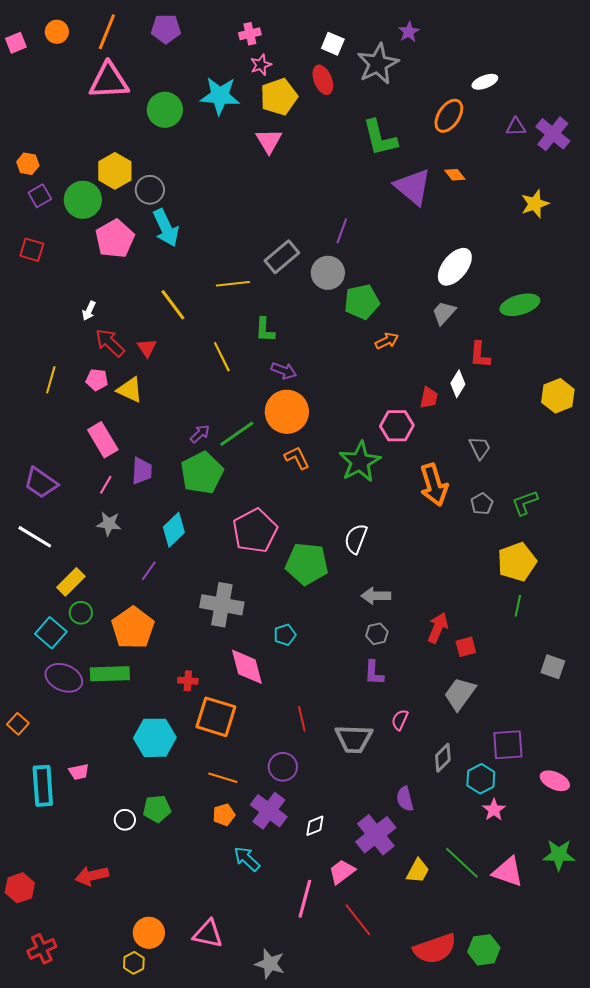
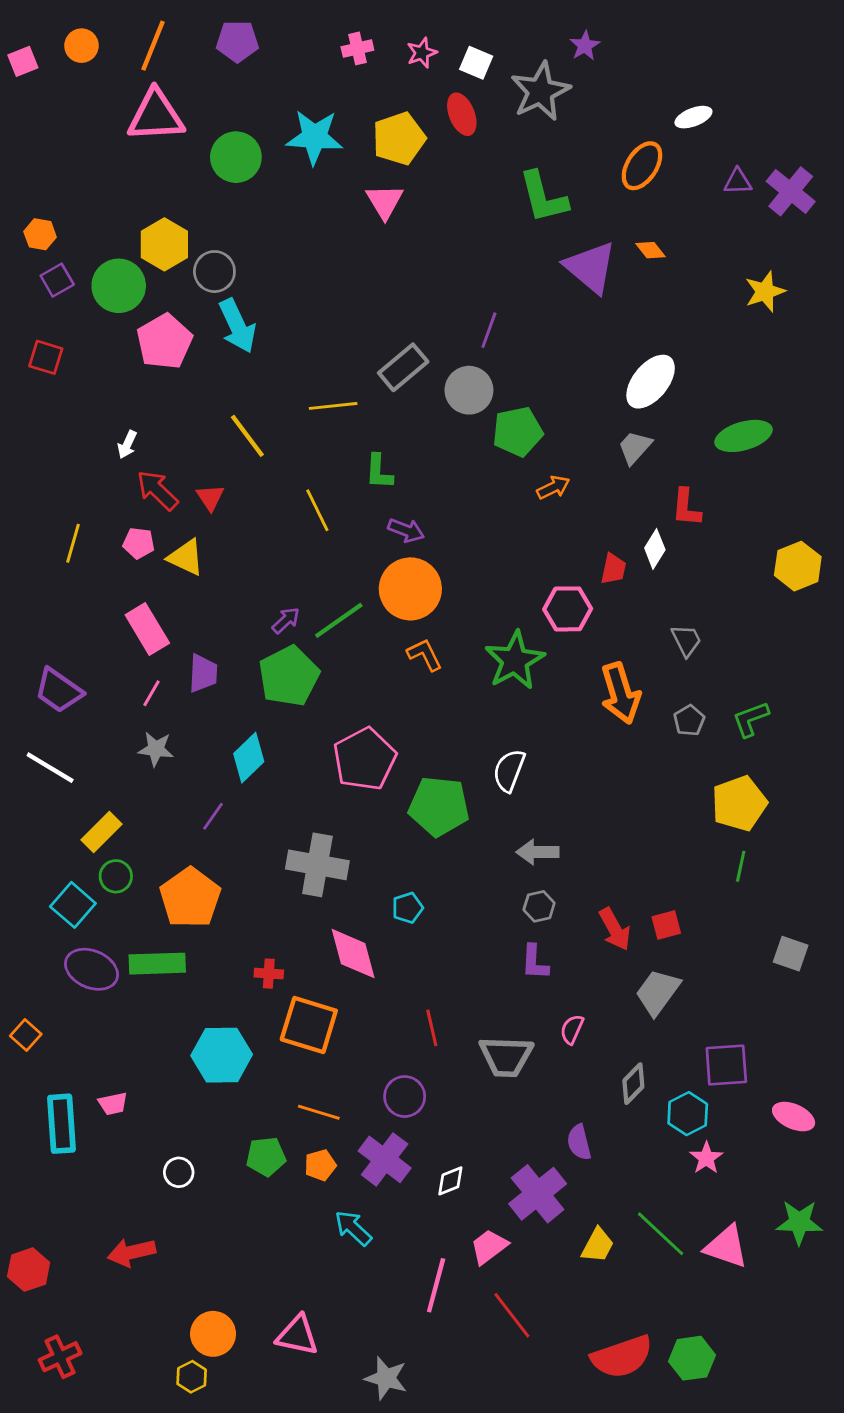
pink star: (261, 65) -> (422, 53), moved
red arrow: (438, 628) -> (615, 929), moved, turned 128
green pentagon: (157, 809) -> (266, 1157), moved

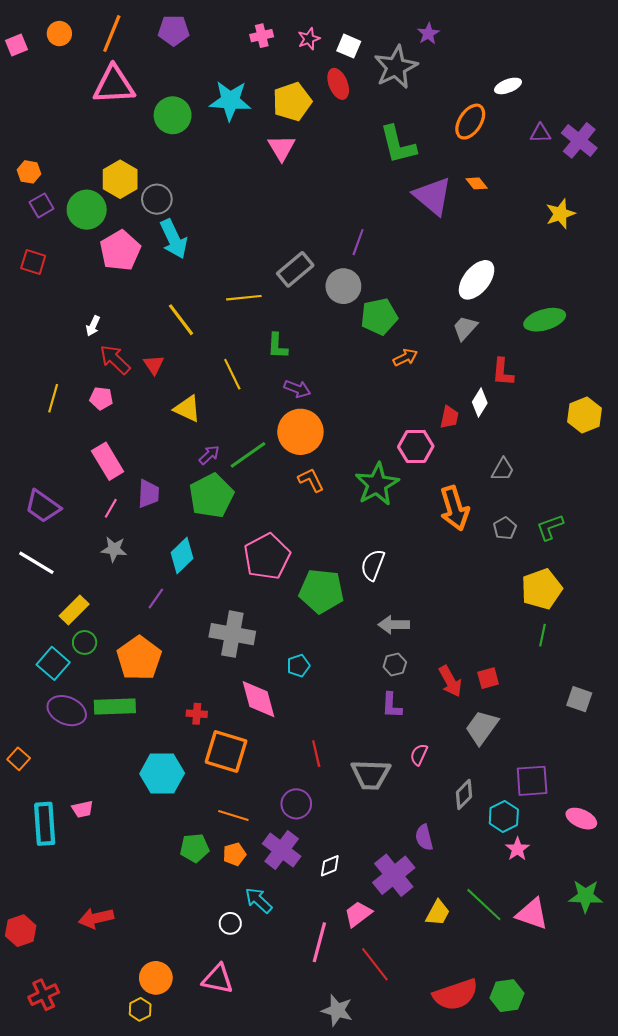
yellow triangle: (186, 557) -> (187, 409), moved
gray trapezoid: (686, 640) -> (503, 470), turned 55
white circle: (179, 1172) -> (230, 923), moved
gray star: (386, 1378) -> (337, 1010), moved

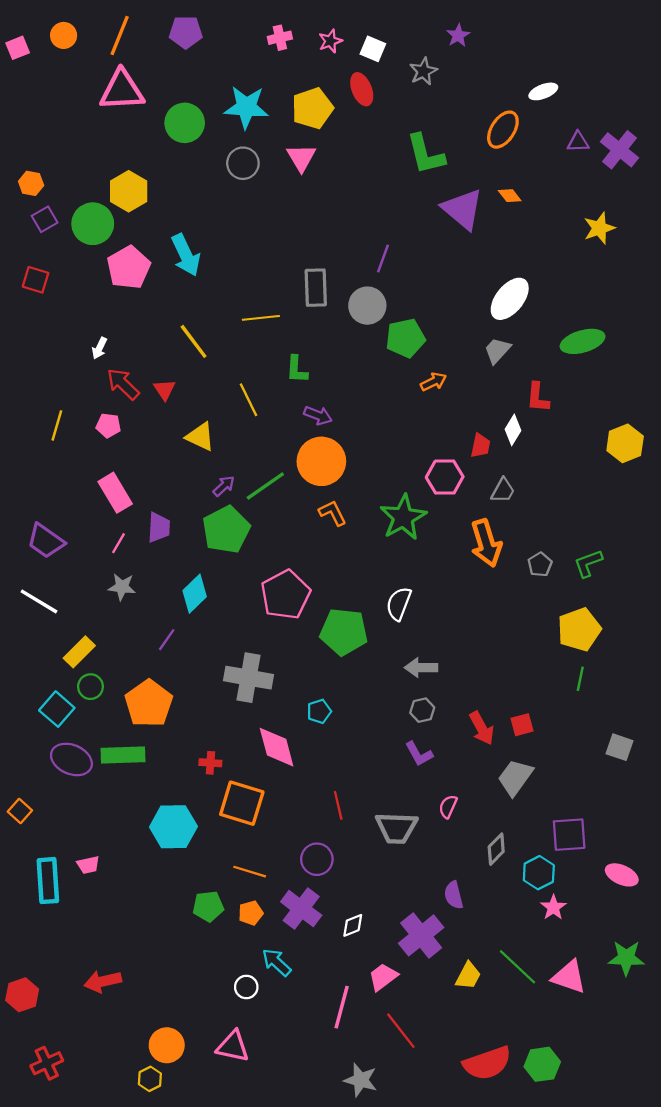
gray star: (396, 67) -> (423, 71), size x0.6
gray circle: (157, 199) -> (243, 163), moved
gray rectangle: (295, 269) -> (316, 288), turned -52
gray trapezoid: (503, 470) -> (503, 490), moved
purple L-shape: (392, 705) -> (419, 754), turned -32

